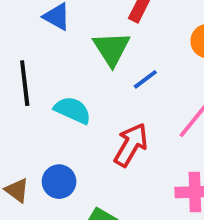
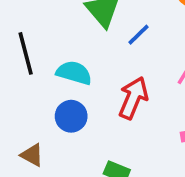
blue circle: (59, 182) -> (71, 116), moved

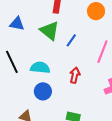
red arrow: (133, 98) -> (75, 75), size x0.7

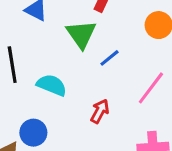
blue circle: (43, 91) -> (33, 133), moved

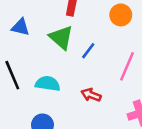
red arrow: (100, 111) -> (91, 95), turned -84

